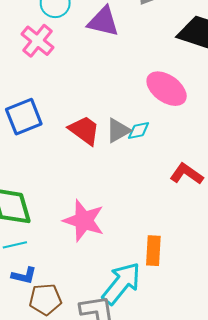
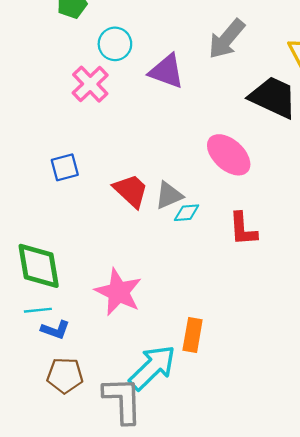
blue square: (24, 117) -> (65, 167), size x0.7
cyan diamond: (139, 131) -> (187, 213), moved
red L-shape: (187, 174) -> (243, 229), moved, turned -136
blue L-shape: (24, 276) -> (55, 330), moved

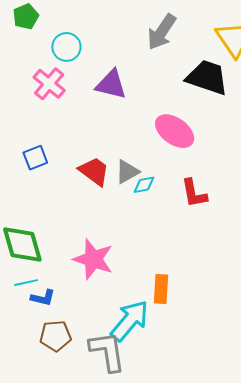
purple triangle: (167, 71) -> (111, 84), moved

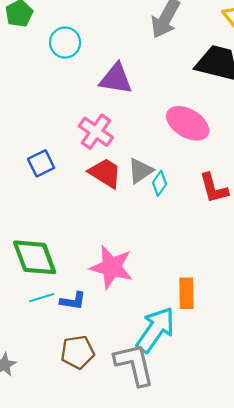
pink cross: (49, 84) -> (96, 132), moved
cyan diamond: (144, 185) -> (160, 183), turned -40
blue L-shape: (43, 298) -> (73, 301), moved

